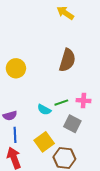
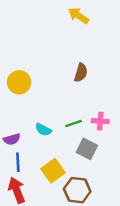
brown semicircle: (67, 60) -> (81, 73), size x0.7
cyan semicircle: (44, 110) -> (43, 130), moved

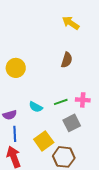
yellow arrow: (78, 16) -> (71, 23), moved
gray square: (87, 149) -> (72, 123), turned 36

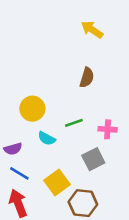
yellow circle: (16, 68) -> (32, 109), moved
green line: (61, 102) -> (74, 123), moved
blue line: (15, 134) -> (19, 173), turned -56

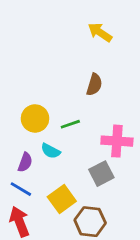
green line: (74, 123) -> (70, 124), moved
pink cross: (108, 129) -> (117, 141), size x1.5
purple semicircle: (13, 149) -> (25, 162), moved, turned -54

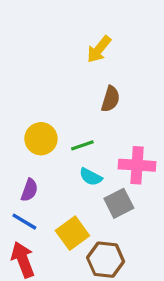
yellow arrow: (100, 32) -> (99, 49), moved, turned -85
cyan semicircle: (51, 151) -> (91, 177), moved

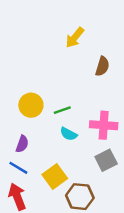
brown semicircle: (111, 99) -> (102, 66), moved
gray square: (119, 203) -> (106, 160), moved

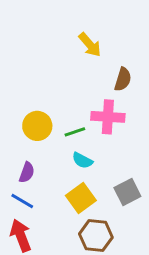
yellow arrow: (75, 38) -> (90, 45), turned -80
pink cross: (104, 125) -> (108, 117), moved
yellow square: (55, 177) -> (81, 198), moved

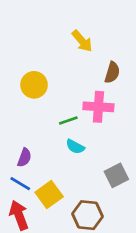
yellow circle: (37, 126) -> (34, 85), moved
yellow square: (81, 198) -> (49, 195), moved

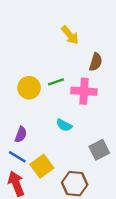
yellow circle: (34, 85) -> (29, 88), moved
green line: (68, 121) -> (56, 82), moved

